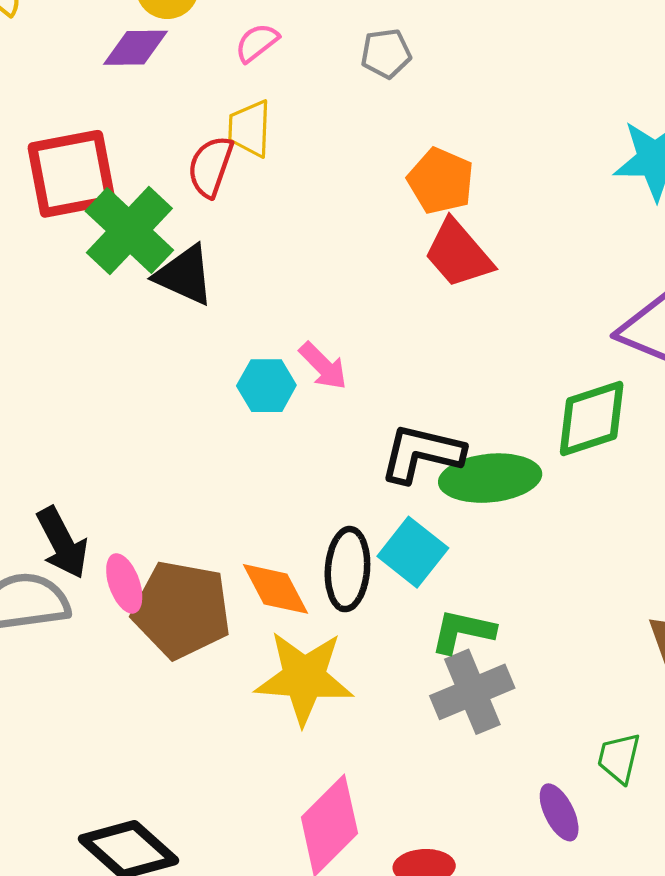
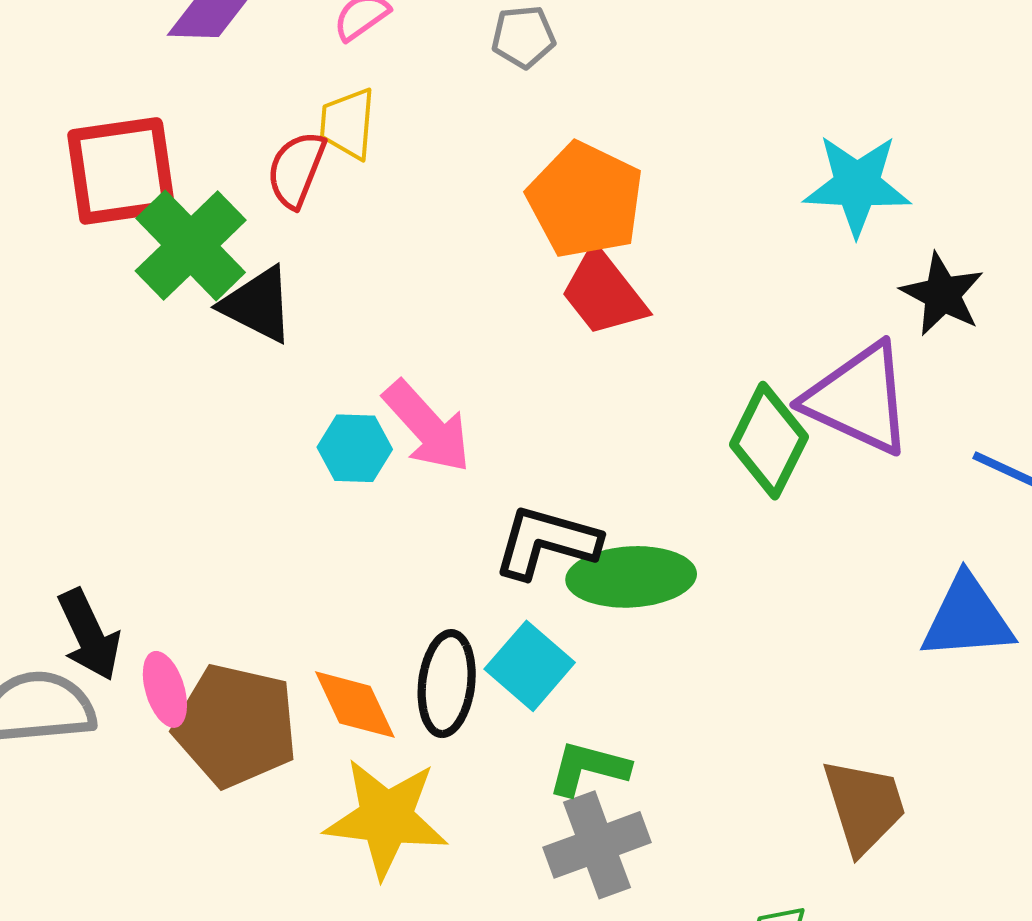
orange pentagon: (441, 181) -> (585, 200), size x1.4
pink arrow: (323, 366) -> (427, 427), size x1.5
green diamond: (592, 419) -> (769, 441), moved, turned -48

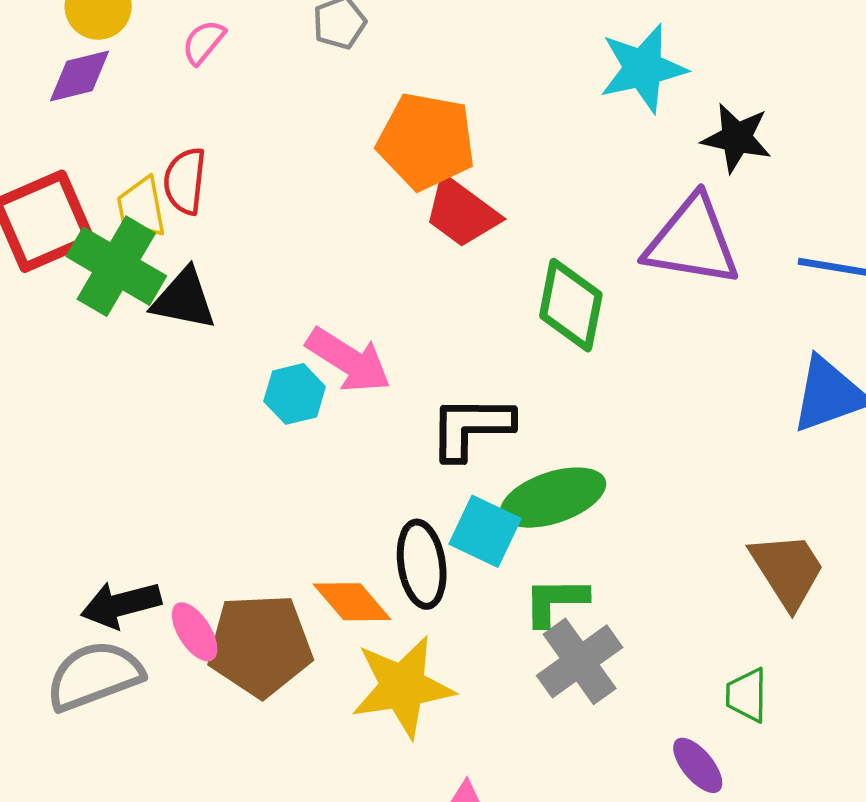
yellow trapezoid: (348, 124) -> (141, 207), moved
green diamond: (769, 441) -> (571, 305), moved
green ellipse: (631, 577) -> (553, 498), moved
black arrow: (89, 635) -> (121, 605), turned 116

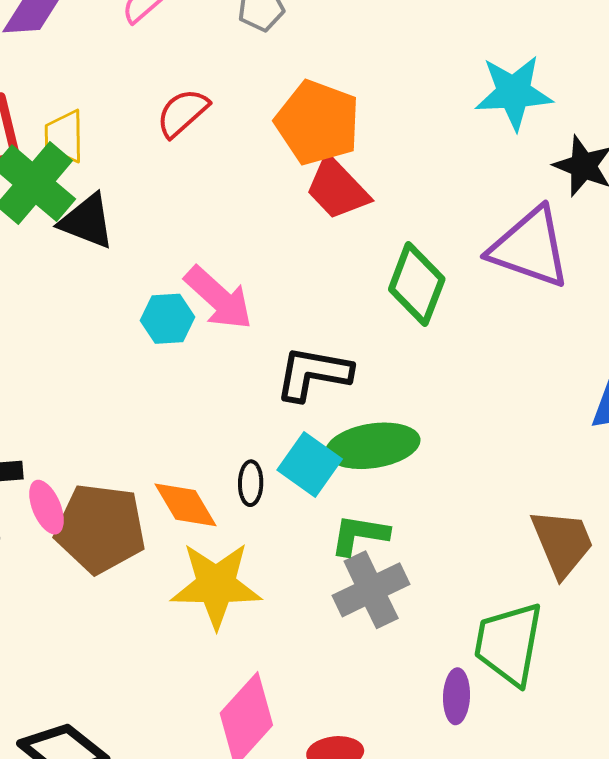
red semicircle: (185, 181) -> (183, 113), moved, turned 32
black ellipse: (422, 564) -> (251, 483), size x0.6
green trapezoid: (747, 695) -> (509, 644), size x1.8
purple ellipse: (698, 765) -> (457, 696), turned 32

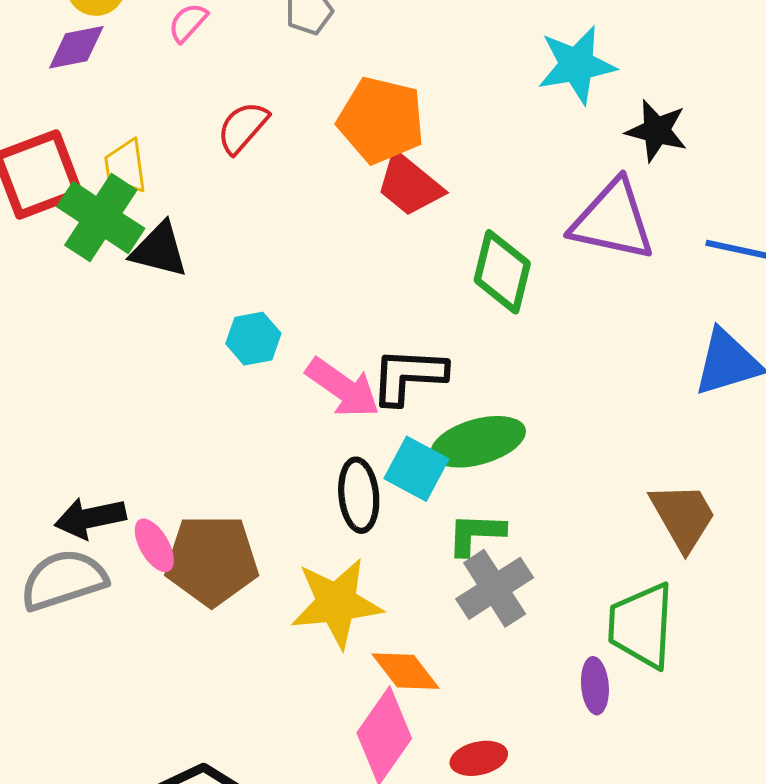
pink arrow: (219, 298) -> (343, 388), moved
black ellipse: (251, 483) -> (359, 495), size x1.6
orange diamond: (186, 505) -> (405, 671), moved

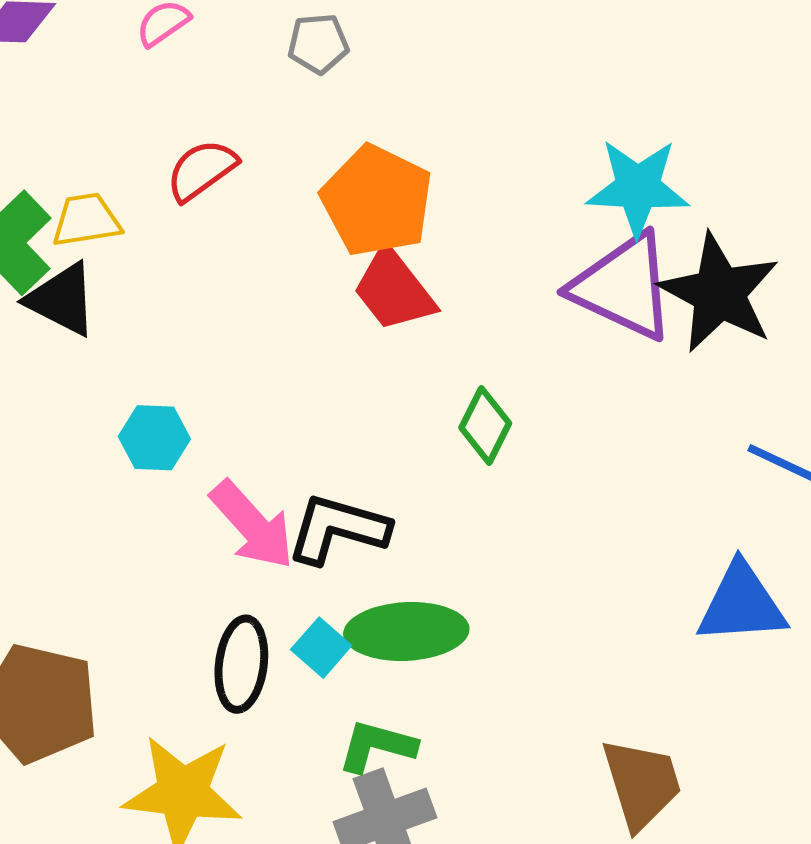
black star: (657, 131) -> (719, 293), size x1.5
yellow trapezoid: (126, 166) -> (86, 220), moved, turned 76
purple triangle: (613, 220) -> (623, 287), moved
green diamond: (502, 272) -> (485, 425), size x0.7
cyan square: (416, 469) -> (321, 648), size x0.7

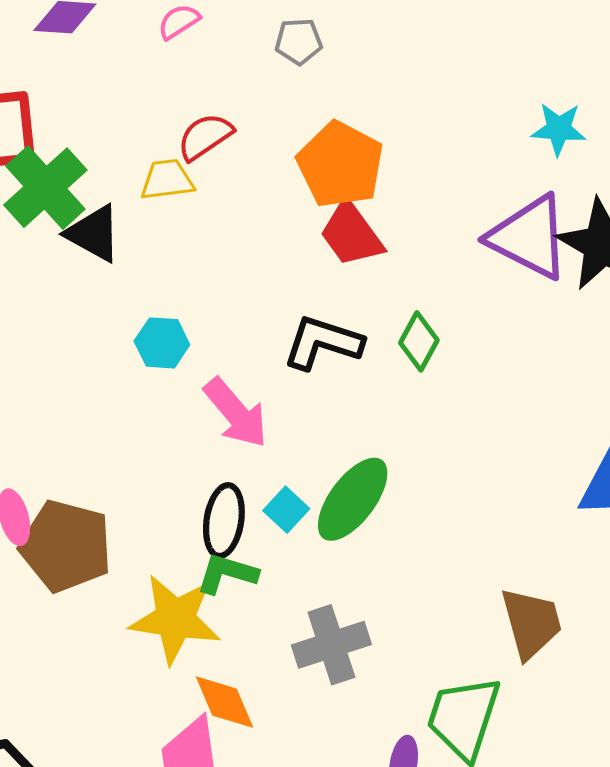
cyan star: (638, 188) -> (559, 129), moved, size x0.7
yellow trapezoid: (86, 220) -> (167, 180), moved
black L-shape: (338, 529) -> (323, 343), moved
green ellipse: (406, 631) -> (353, 499), turned -52
green L-shape: (377, 746) -> (227, 574), moved

